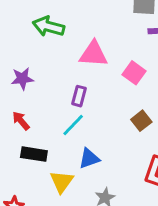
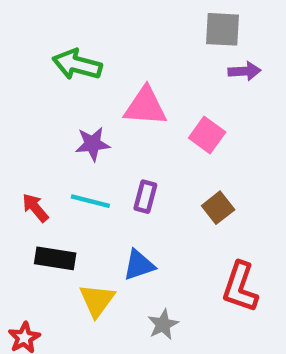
purple star: (22, 79) -> (93, 144), moved
purple rectangle: (79, 96) -> (145, 197), moved
cyan line: (73, 125) -> (90, 201), moved, turned 60

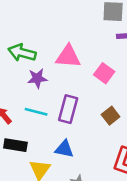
green arrow: (77, 65) -> (22, 53), moved
purple rectangle: (145, 197) -> (68, 109), size x1.5
blue triangle: (139, 265) -> (64, 149), turned 30

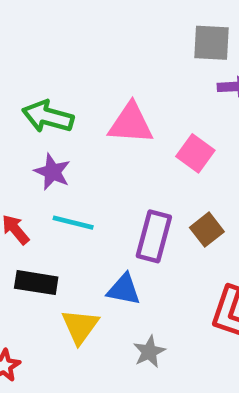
purple star: (37, 78) -> (52, 172), moved, turned 30
purple rectangle: (68, 109) -> (154, 236), moved

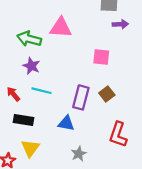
pink triangle: (131, 123) -> (61, 28), moved
pink square: (195, 153) -> (101, 57), turned -30
yellow triangle: (80, 326) -> (30, 148), moved

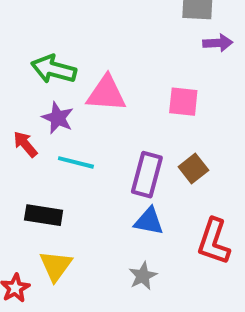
pink triangle: (61, 28) -> (106, 94), moved
red arrow: (13, 94) -> (25, 144), moved
blue triangle: (66, 123) -> (149, 221), moved

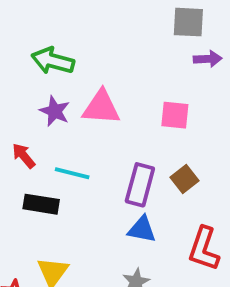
green arrow: (54, 69) -> (53, 61), moved
purple star: (58, 118) -> (55, 111), moved
black rectangle: (44, 215) -> (41, 204), moved

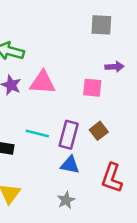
purple arrow: (208, 59) -> (114, 67), moved
cyan line: (72, 173) -> (37, 133), moved

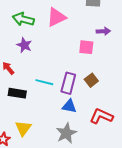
pink triangle: (43, 82) -> (56, 17), moved, turned -30
red L-shape: (112, 178) -> (101, 116), turned 95
gray star: (66, 200) -> (66, 133), size x1.5

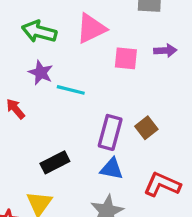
pink square: (86, 47) -> (126, 58), moved
cyan line: (44, 82) -> (71, 90), moved
black rectangle: (17, 93) -> (55, 162), moved, turned -36

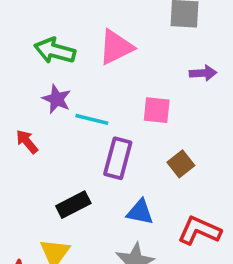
pink square: (126, 58) -> (157, 110), moved
purple rectangle: (110, 132) -> (118, 158), moved

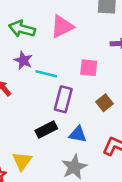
black rectangle: (73, 205) -> (46, 129), moved

